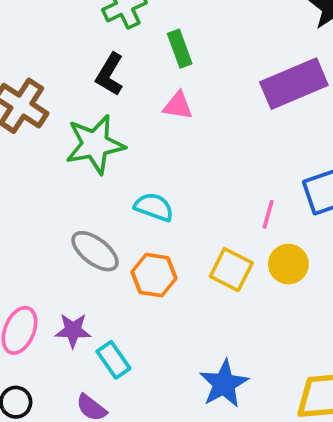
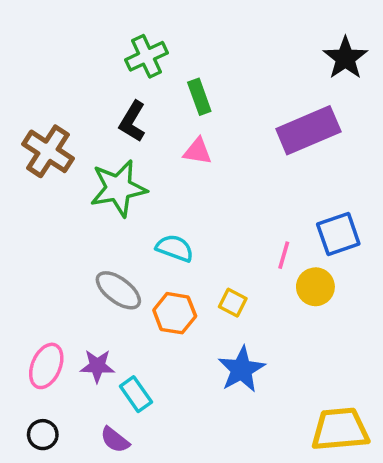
yellow circle: (288, 264) -> (315, 287), moved
yellow square: (231, 270) -> (233, 303), moved, size x0.7
blue star: (224, 384) -> (242, 369), moved

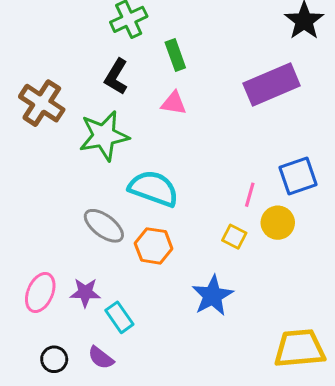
cyan semicircle: (175, 248) -> (154, 188), size x1.5
yellow square: (233, 303) -> (234, 237), moved
black circle: (43, 435) -> (54, 359), moved

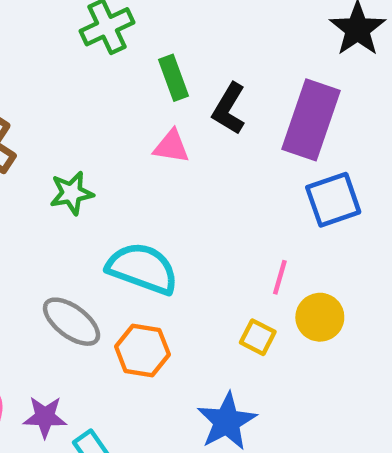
black L-shape: (116, 77) -> (229, 109), moved
purple rectangle: (272, 84) -> (311, 120), turned -48
green star: (104, 136) -> (72, 193), size x0.6
blue square: (298, 176) -> (333, 200), moved

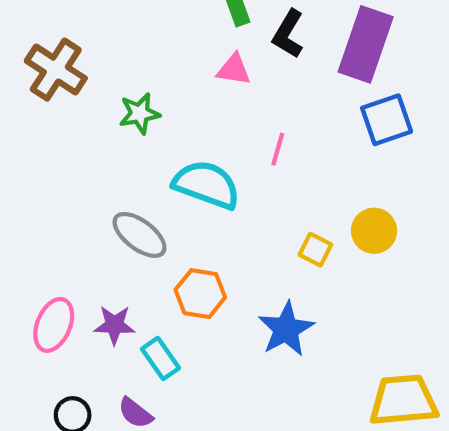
pink line: (280, 277) -> (278, 149), moved
orange hexagon: (142, 350) -> (200, 294), moved

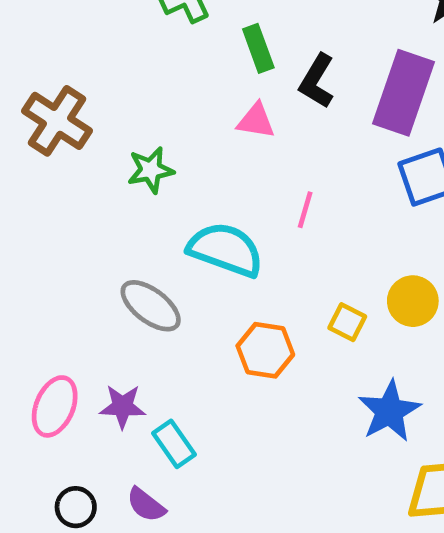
orange hexagon: (200, 294) -> (265, 350), moved
blue star: (286, 329) -> (389, 411), moved

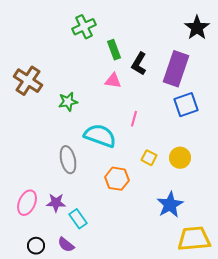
gray ellipse: (151, 306) -> (68, 160), turned 40
yellow square: (347, 322) -> (149, 158), moved

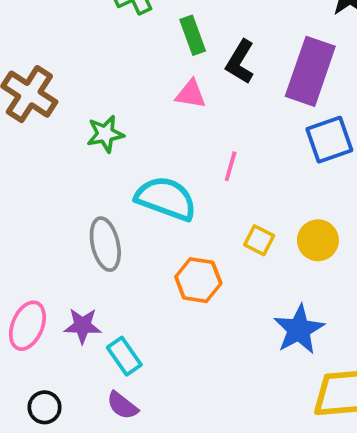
purple semicircle: (66, 245) -> (122, 405), moved

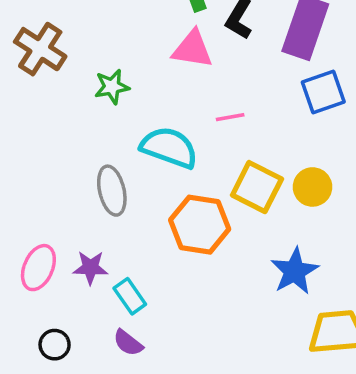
pink triangle: (191, 94) -> (192, 49), size x1.4
pink line: (231, 166) -> (230, 117), turned 64
yellow square: (259, 240) -> (257, 187), size x1.8
orange hexagon: (198, 280) -> (200, 225), size x1.4

